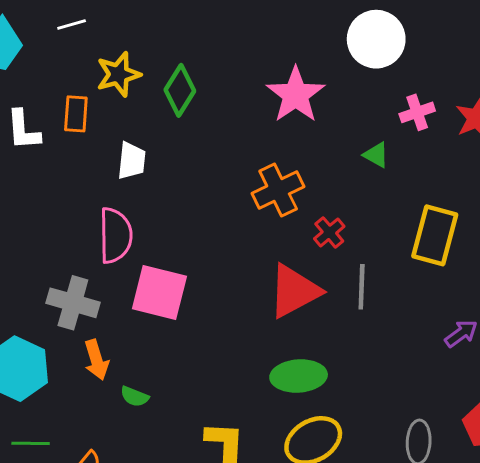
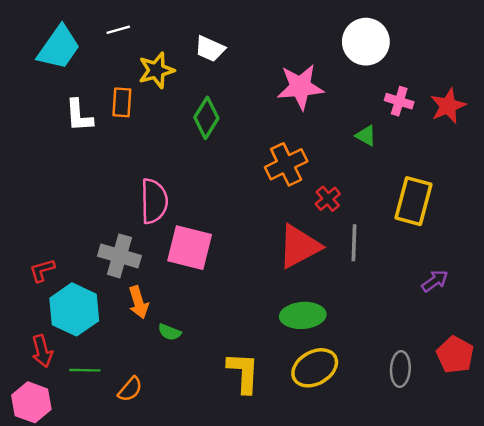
green diamond: (180, 90) -> (206, 118), moved
pink star: (296, 95) -> (300, 87), turned 30
pink cross: (417, 112) -> (399, 101), turned 36
white trapezoid: (132, 161) -> (210, 49), moved, turned 108

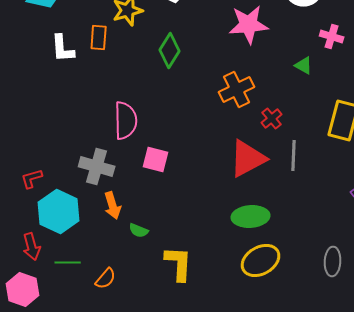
pink square: (190, 248) -> (156, 160), size x0.7
yellow L-shape: (243, 373) -> (179, 264), moved

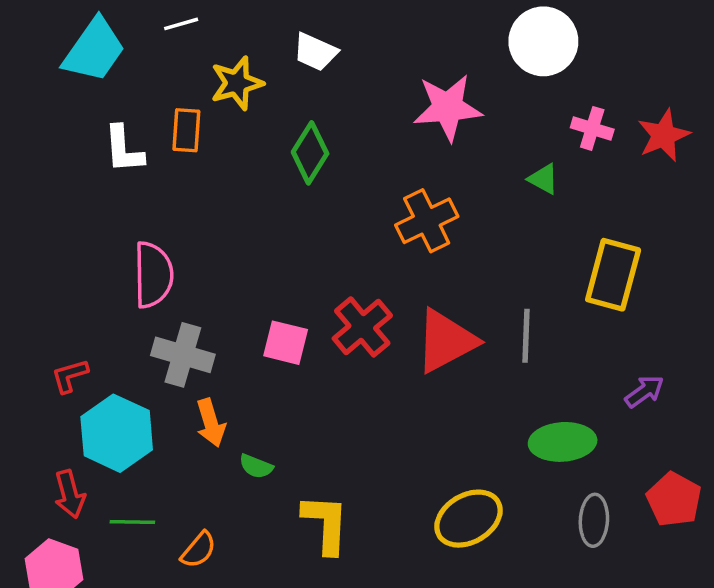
red cross: (272, 118) -> (362, 327), moved, size x1.6
pink semicircle: (126, 120) -> (153, 275), moved
green ellipse: (251, 216) -> (563, 442), moved

